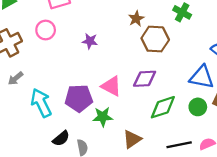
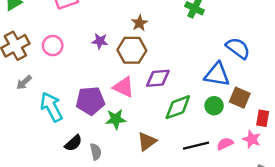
brown star: (136, 19) -> (139, 23), moved
pink circle: (46, 30) -> (53, 46), moved
brown hexagon: (155, 39) -> (132, 50), moved

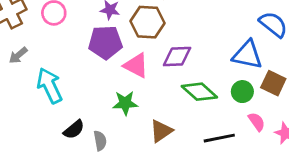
purple pentagon: (90, 101) -> (105, 42), moved
green diamond: (178, 107) -> (199, 92), turned 60
pink semicircle: (225, 144) -> (257, 122), moved, turned 77

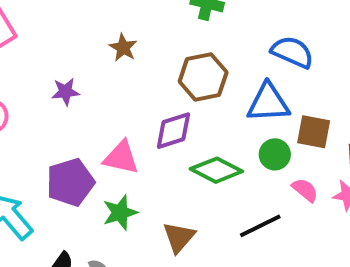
brown hexagon: (147, 22) -> (203, 77), moved
purple pentagon: (105, 42) -> (70, 182), moved

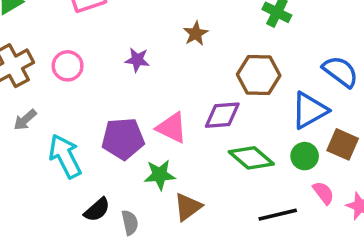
blue triangle: (268, 103) -> (309, 110), turned -39
brown triangle: (179, 237) -> (188, 207), moved

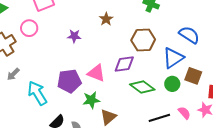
pink circle: (68, 66) -> (29, 28), moved
pink semicircle: (323, 193) -> (184, 113), moved

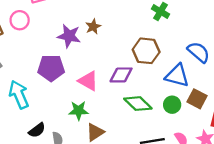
brown star: (106, 19) -> (93, 27), moved
purple star: (74, 36) -> (69, 36), size x1.5
blue triangle: (173, 58) -> (177, 76), turned 40
purple pentagon: (69, 81) -> (51, 68), moved

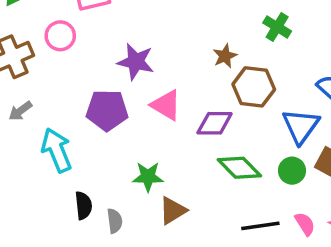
brown star: (93, 27) -> (225, 56), moved
blue triangle: (177, 76) -> (301, 126), turned 50
pink triangle: (88, 81) -> (166, 105), moved
black semicircle: (37, 130) -> (83, 205), turned -60

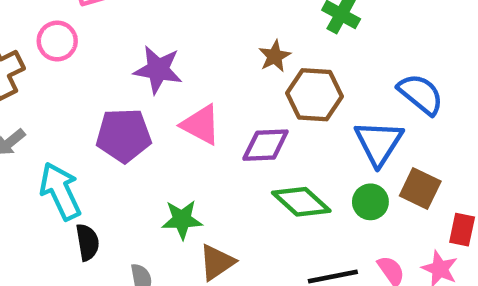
black semicircle: (83, 205) -> (87, 242), moved

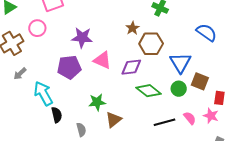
blue semicircle: (421, 94) -> (206, 32), moved

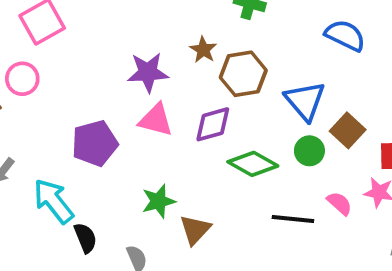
purple star: (82, 38) -> (148, 72), moved
brown square: (200, 81) -> (348, 130), turned 30
black line: (165, 122) -> (293, 219), turned 30

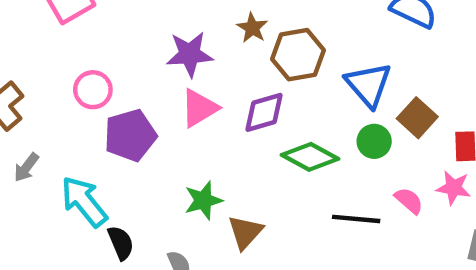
pink circle: (22, 79) -> (93, 90), moved
pink triangle: (156, 120) -> (199, 108), turned -45

